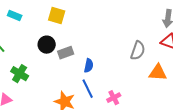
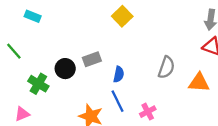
yellow square: (57, 16) -> (122, 16), moved, turned 30
black circle: (47, 45) -> (65, 69), moved
gray semicircle: (138, 51) -> (166, 67), moved

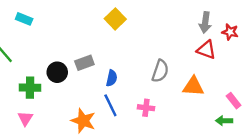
green cross: (38, 84) -> (30, 88), turned -30
pink cross: (148, 112) -> (146, 108), moved, turned 35
pink triangle: (22, 114) -> (25, 118), moved, turned -35

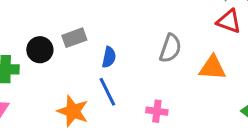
pink cross: (146, 108) -> (157, 111), moved

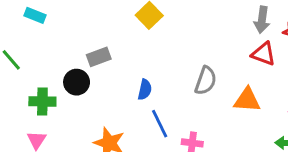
gray rectangle: (74, 38) -> (99, 57), moved
blue line: (107, 92) -> (160, 124), moved

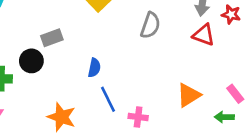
gray semicircle: (206, 81) -> (150, 25), moved
orange triangle: (247, 100) -> (189, 95), moved, turned -36

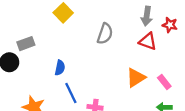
pink rectangle: (235, 94) -> (164, 82), moved
orange triangle: (189, 95) -> (136, 78), moved

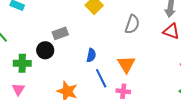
orange triangle: (136, 78) -> (126, 64), moved, turned -30

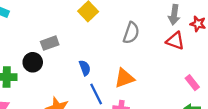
blue semicircle: (91, 55) -> (85, 68), turned -32
orange triangle: (126, 64) -> (124, 78), turned 42

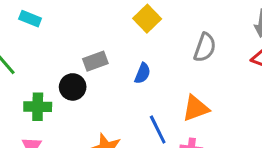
blue semicircle: (85, 68) -> (143, 73), moved, turned 42

